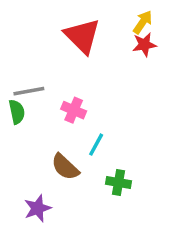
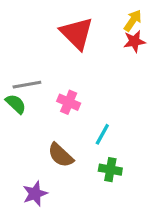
green semicircle: (17, 112) -> (16, 104), turned -35
cyan line: (96, 145) -> (102, 134), moved

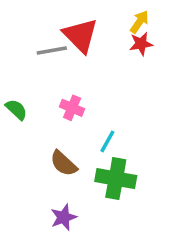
gray line: (27, 85) -> (52, 51), moved
green cross: (110, 170) -> (116, 179), size x1.6
purple star: (35, 194) -> (64, 217), moved

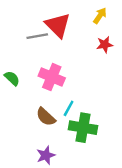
red star: (141, 44) -> (105, 45), moved
pink cross: (72, 108) -> (52, 77), size x1.5
cyan line: (107, 141) -> (69, 108), moved

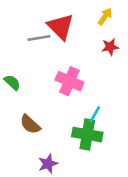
pink cross: (52, 77) -> (69, 81), moved
cyan line: (69, 108) -> (95, 114), moved
brown semicircle: (46, 117) -> (30, 124), moved

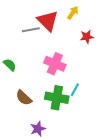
yellow arrow: (105, 16) -> (73, 13), moved
green cross: (87, 135) -> (57, 98), moved

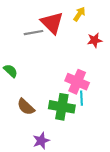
pink cross: (55, 64) -> (77, 82), moved
cyan line: (75, 90) -> (82, 98), turned -32

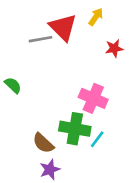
cyan line: (82, 98) -> (97, 139), moved, turned 40
brown semicircle: (26, 107) -> (43, 143), moved

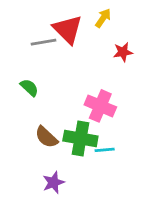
green semicircle: (13, 85) -> (29, 87), moved
cyan line: (97, 139) -> (105, 150), turned 48
brown semicircle: (43, 143) -> (46, 137), moved

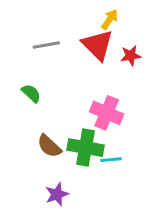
red triangle: (68, 29) -> (98, 45), moved

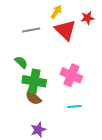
yellow arrow: (110, 19) -> (56, 12), moved
red star: (131, 56) -> (88, 18), moved
green cross: (85, 148) -> (34, 81), moved

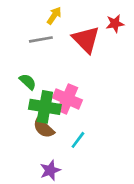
yellow arrow: (56, 12) -> (54, 16), moved
pink cross: (71, 75) -> (67, 99), moved
cyan line: (74, 106) -> (78, 140), moved, turned -48

